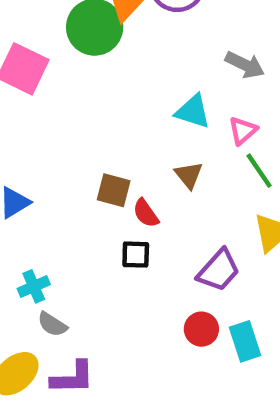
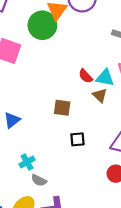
cyan triangle: (193, 111) -> (105, 78), moved
red semicircle: (146, 213) -> (86, 76), moved

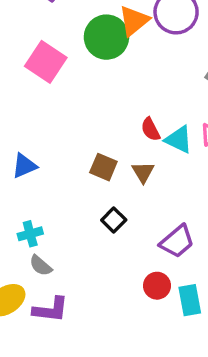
brown triangle: (100, 95) -> (143, 172), moved
black square: (77, 139) -> (114, 220), turned 35

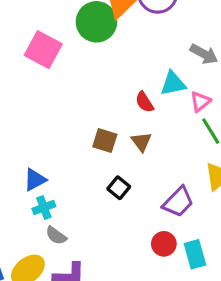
cyan triangle: (179, 140) -> (173, 84), moved, turned -32
blue triangle: (24, 166) -> (35, 180), moved

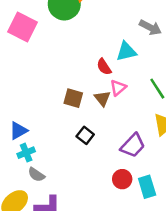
pink triangle: (200, 102) -> (118, 88), moved

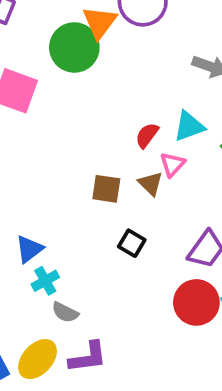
cyan triangle: (126, 51) -> (189, 126), moved
red semicircle: (104, 67) -> (147, 135), turned 78
red circle: (122, 179) -> (196, 302), size x1.5

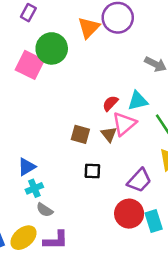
green circle: (74, 47) -> (52, 48), moved
pink triangle: (172, 164) -> (124, 124), size x1.5
black square: (132, 243) -> (92, 171), turned -35

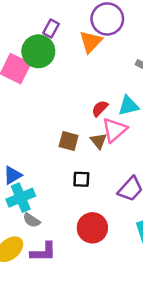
purple rectangle: (28, 13) -> (51, 28), moved
orange triangle: (89, 28) -> (91, 42), moved
cyan cross: (34, 188) -> (21, 198), size x1.5
red circle: (129, 214) -> (92, 228), moved

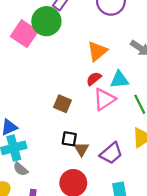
orange triangle: (91, 42) -> (97, 51), moved
brown triangle: (98, 141) -> (82, 149), moved

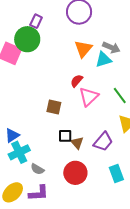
orange triangle: (97, 51) -> (83, 49), moved
cyan triangle: (119, 80) -> (103, 60), moved
gray semicircle: (21, 169) -> (37, 169), moved

